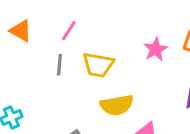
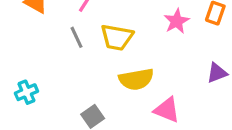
gray line: (59, 65) -> (77, 37), turned -30

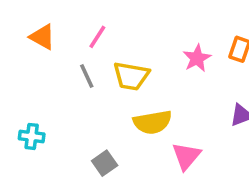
cyan cross: (26, 92) -> (32, 136), turned 30
pink triangle: (167, 110) -> (186, 156), turned 48

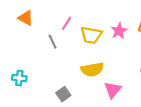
pink line: (97, 37) -> (67, 23), moved
yellow trapezoid: (131, 76) -> (91, 35), moved

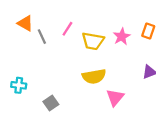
gray line: (53, 42) -> (42, 37), moved
gray square: (63, 94) -> (51, 103), moved

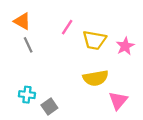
gray line: (42, 37) -> (28, 45), moved
pink star: (122, 37) -> (125, 46), moved
cyan cross: (19, 85) -> (27, 95), moved

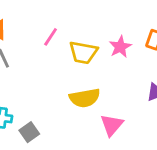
pink star: (125, 46) -> (120, 47), moved

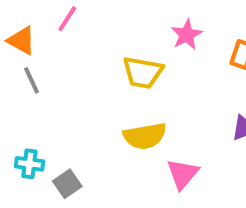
pink line: (51, 37) -> (67, 19), moved
pink star: (120, 47) -> (187, 35), moved

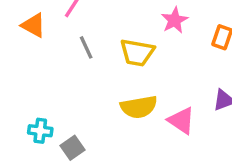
gray line: (31, 80) -> (86, 47), moved
pink triangle: (183, 174) -> (181, 121), moved, turned -36

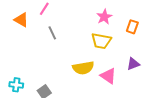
yellow trapezoid: (137, 53) -> (101, 41), moved
cyan cross: (40, 131) -> (16, 85), moved

